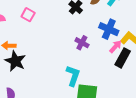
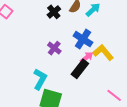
black rectangle: (123, 58) -> (80, 69), moved

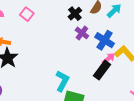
purple cross: (54, 48) -> (82, 33), moved

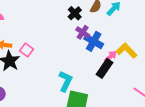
pink square: (27, 14) -> (27, 50), moved
blue cross: (105, 40) -> (94, 41), moved

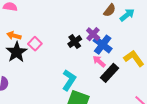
black cross: (75, 13) -> (75, 42), moved
pink arrow: (111, 56) -> (99, 61), moved, turned -104

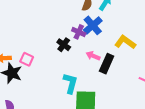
blue cross: (103, 45) -> (93, 25), moved, turned 30

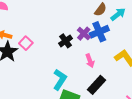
pink arrow: (93, 56) -> (90, 61), turned -152
black rectangle: (107, 64) -> (96, 85), moved

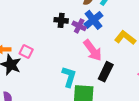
black cross: (66, 41) -> (61, 20), moved, turned -32
pink arrow: (90, 61) -> (93, 50), size x1.6

